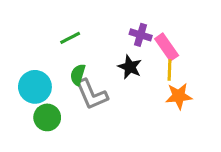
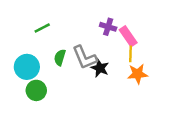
green line: (70, 38) -> (42, 28), moved
black star: (130, 67) -> (100, 68), moved
gray L-shape: (92, 95) -> (85, 57), moved

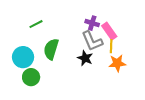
green semicircle: (60, 57) -> (51, 49), size x1.5
gray L-shape: (85, 57) -> (92, 41), moved

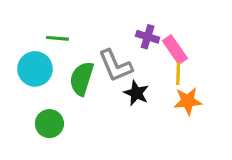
green line: (36, 24) -> (57, 38), turned 32
gray L-shape: (92, 41) -> (115, 66), moved
cyan circle: (23, 57) -> (35, 69), moved

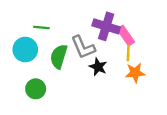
purple cross: (148, 37) -> (106, 26), size x1.6

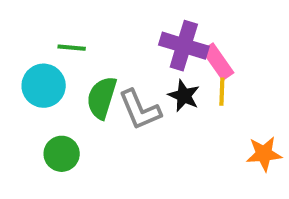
gray L-shape: (83, 47) -> (140, 110), moved
black star: (98, 67) -> (184, 96), moved
orange star: (135, 73) -> (264, 154), moved

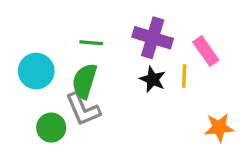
green line: (72, 48) -> (91, 43), moved
pink rectangle: (218, 62) -> (206, 51), moved
gray L-shape: (140, 110) -> (83, 109), moved

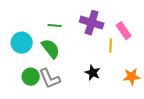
black star: (153, 79) -> (93, 73), moved
green semicircle: (84, 81) -> (51, 49), turned 125
gray L-shape: (83, 109) -> (50, 79), moved

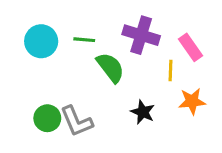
cyan circle: (22, 43) -> (41, 41), moved
green semicircle: (51, 49) -> (110, 67), moved
orange star: (132, 77) -> (192, 101), moved

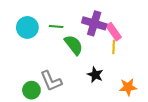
pink rectangle: (190, 47) -> (114, 32), moved
orange star: (192, 101) -> (128, 87), moved
green circle: (47, 118) -> (31, 90), moved

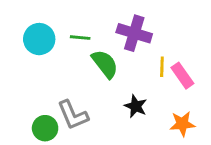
pink rectangle: (114, 32) -> (182, 76), moved

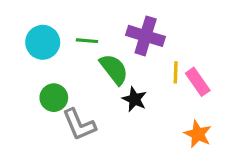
black star: (136, 106) -> (134, 99), moved
orange star: (182, 124) -> (198, 134), turned 30
green circle: (45, 128) -> (54, 98), moved

